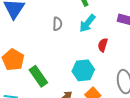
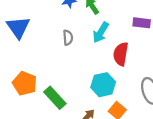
red semicircle: (103, 45) -> (121, 54), size x1.5

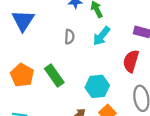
red semicircle: (121, 54) -> (131, 61), moved
green rectangle: (55, 98) -> (54, 76), moved

